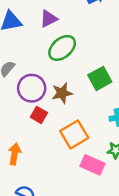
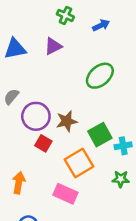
green ellipse: (62, 48) -> (100, 76), moved
green square: (100, 78) -> (100, 135), moved
pink rectangle: (93, 165) -> (65, 194), moved

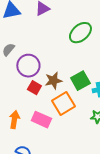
brown star: (67, 121) -> (53, 81), moved
pink rectangle: (65, 194) -> (41, 120), moved

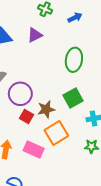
green ellipse: (80, 33) -> (74, 60), turned -40
green square: (80, 81) -> (73, 98), moved

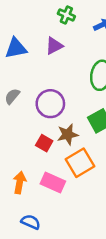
purple circle: (20, 94) -> (50, 104), moved

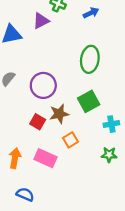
purple triangle: (54, 46) -> (41, 21), moved
orange square: (80, 163) -> (71, 140), size x0.6

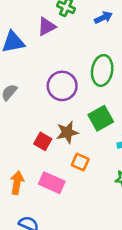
purple circle: (43, 85) -> (62, 86), moved
orange square: (71, 140) -> (80, 162), turned -35

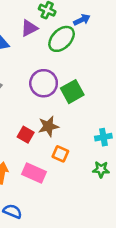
green ellipse: (102, 70) -> (62, 39), moved, turned 36
green square: (101, 118) -> (72, 92), moved

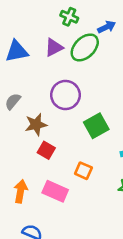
purple triangle: (29, 28) -> (54, 47), moved
green square: (72, 92) -> (96, 126), moved
brown star: (48, 126) -> (36, 125), moved

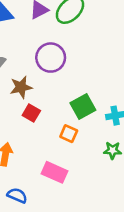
green square: (96, 126) -> (83, 107), moved
pink rectangle: (55, 191) -> (55, 172), moved

